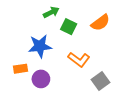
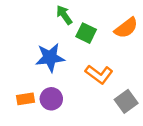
green arrow: (51, 12) -> (64, 15), turned -98
orange rectangle: (20, 69) -> (26, 99), moved

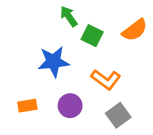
purple circle: (51, 99) -> (70, 106), moved
gray square: (126, 101) -> (118, 115), moved

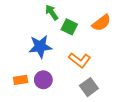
purple circle: (70, 106) -> (43, 80), moved

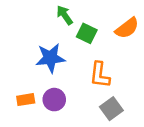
orange L-shape: (80, 60) -> (100, 75), turned 60

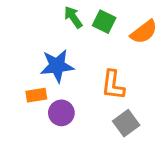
green square: (87, 33) -> (104, 22), moved
orange rectangle: (26, 100) -> (36, 95), moved

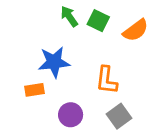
purple circle: (61, 113) -> (71, 115), moved

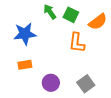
blue star: (54, 62) -> (25, 34), moved
orange L-shape: (107, 80) -> (77, 43), moved

